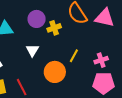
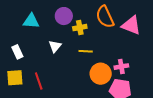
yellow line: (74, 56) -> (86, 51), moved, turned 56
orange circle: (55, 72) -> (101, 74), moved

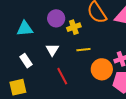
white rectangle: (17, 52) -> (26, 61), moved
red line: (39, 81) -> (62, 76), moved

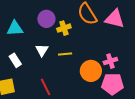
yellow line: (83, 50) -> (65, 54), moved
red line: (62, 76) -> (46, 87), moved

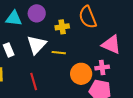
purple circle: (46, 19) -> (37, 13), moved
pink triangle: (115, 19) -> (111, 45), moved
white triangle: (42, 50) -> (37, 45), size x1.5

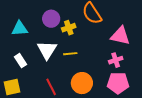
purple circle: (37, 13) -> (51, 19), moved
orange circle: (81, 74) -> (82, 83), moved

